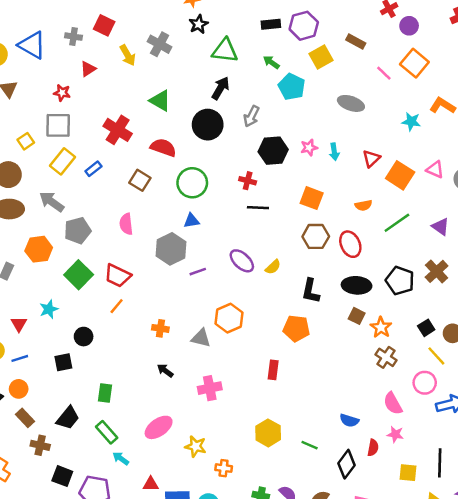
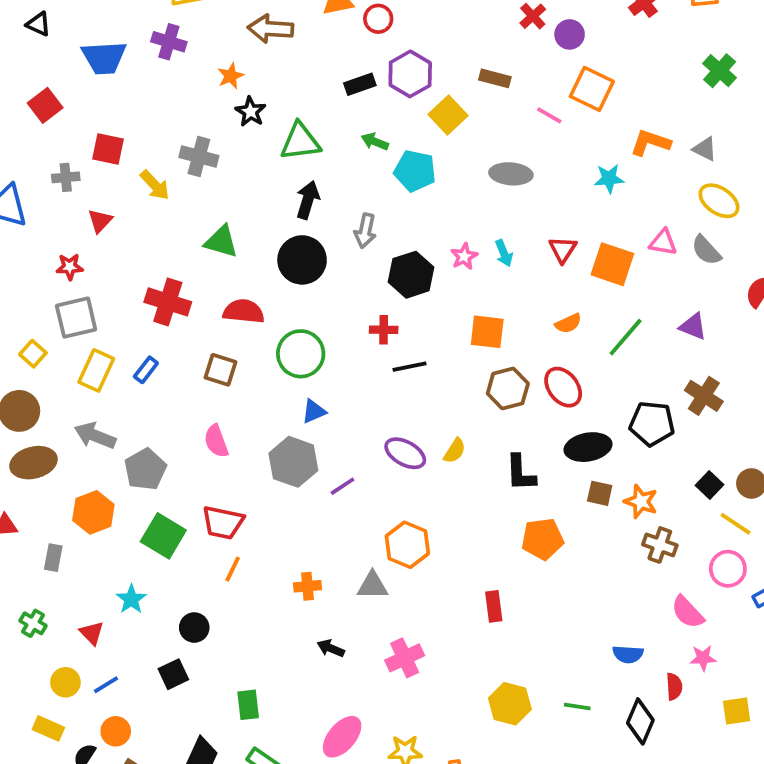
orange pentagon: (296, 328) -> (542, 539), moved

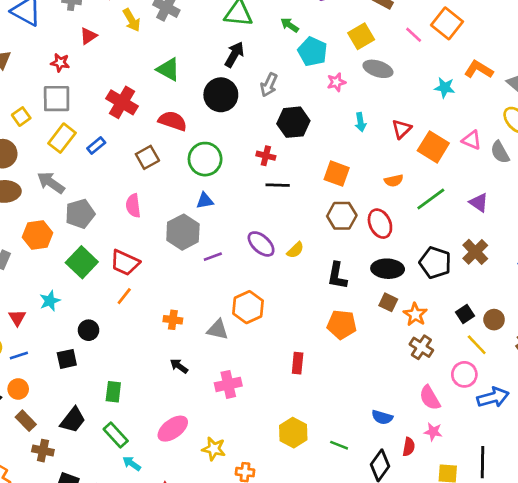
yellow square: (448, 115) -> (361, 36), moved
pink star: (464, 256) -> (336, 82), moved
brown square: (220, 370) -> (147, 157), turned 30

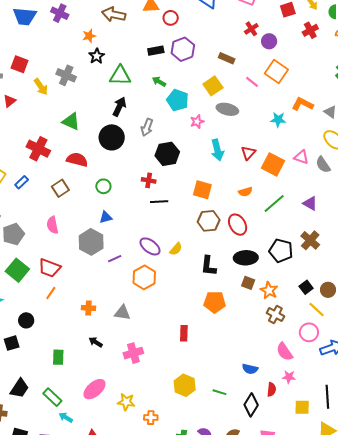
cyan arrow: (361, 122) -> (217, 150), size x1.5
green circle: (205, 159) -> (103, 186), size x0.6
orange hexagon: (248, 307) -> (144, 277), moved
green rectangle: (113, 392) -> (58, 357), moved

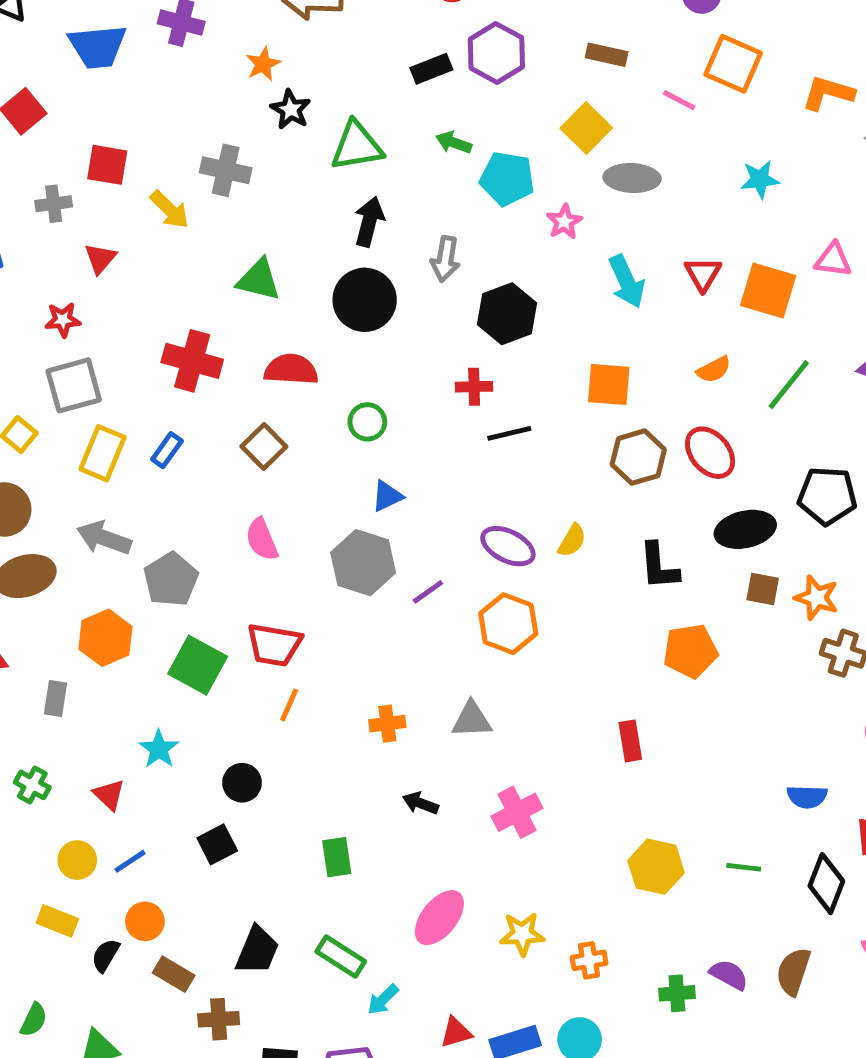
orange L-shape: (303, 104) -> (828, 93), moved
cyan arrow: (66, 417) -> (383, 999), turned -64

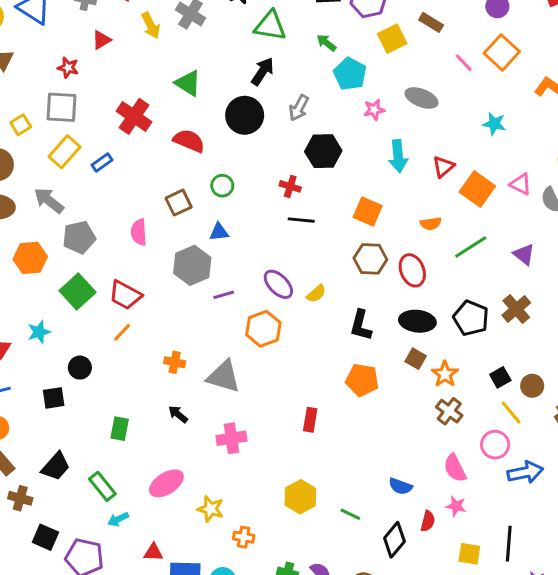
yellow square: (586, 128) -> (392, 39), moved
brown square: (264, 447) -> (179, 203), moved
gray triangle: (472, 720) -> (224, 376), size x1.4

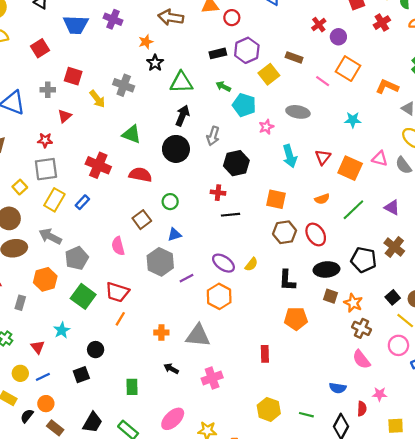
pink semicircle: (455, 468) -> (361, 359), moved

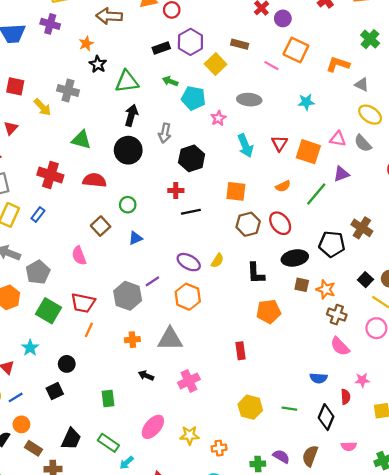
purple triangle: (392, 207) -> (341, 174), moved, turned -42
gray hexagon: (160, 262) -> (128, 296), moved

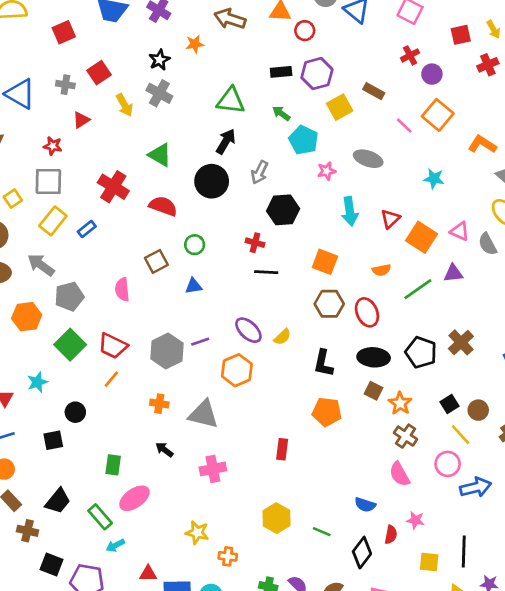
black star: (98, 64) -> (159, 60), moved
red square: (15, 86) -> (99, 73), turned 30
pink ellipse: (153, 427) -> (134, 498), moved

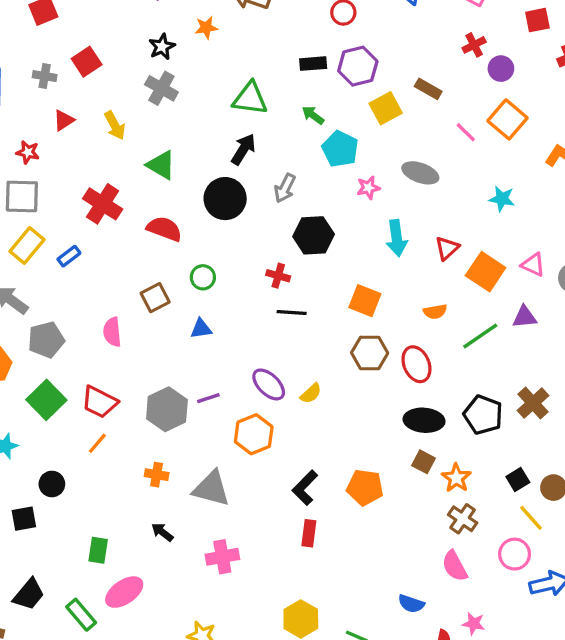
yellow arrow: (125, 105) -> (115, 125), moved
black L-shape: (323, 363) -> (305, 488), moved, turned 32

